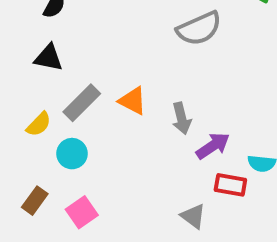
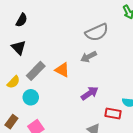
black triangle: (48, 58) -> (19, 48), turned 35
gray arrow: (181, 118) -> (89, 57), moved, turned 77
purple arrow: (213, 146) -> (90, 93), moved

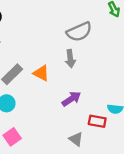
gray arrow: (89, 57) -> (70, 59), turned -70

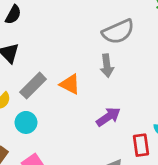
red rectangle: (97, 121) -> (141, 145), turned 72

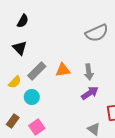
gray arrow: (107, 66) -> (89, 72), moved
orange triangle: (70, 84) -> (63, 70), turned -35

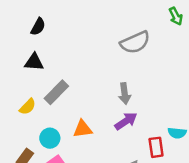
black triangle: (20, 48) -> (34, 62), turned -42
orange triangle: (63, 70) -> (83, 129), moved
cyan circle: (32, 97) -> (50, 138), moved

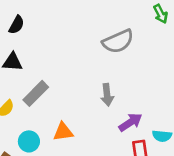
purple arrow: (126, 121) -> (130, 122), moved

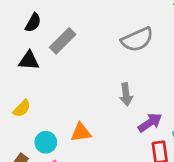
gray rectangle: (36, 93) -> (63, 41), moved

